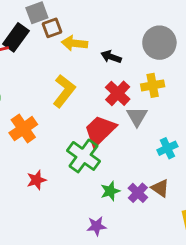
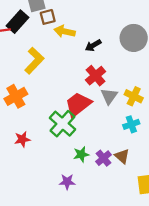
black arrow: (111, 57) -> (93, 45), turned -56
yellow cross: (153, 85) -> (134, 96), moved, turned 30
yellow L-shape: (64, 91) -> (34, 61), moved

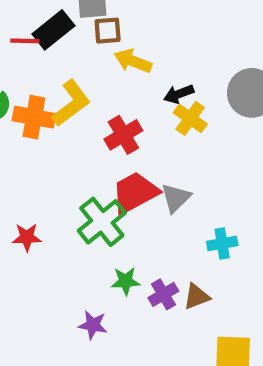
red cross: (96, 76) -> (123, 135), moved
orange cross: (16, 96) -> (34, 117), moved, turned 30
gray triangle: (109, 96) -> (176, 198), moved
yellow cross: (134, 96) -> (190, 118), moved
brown triangle: (122, 156) -> (197, 297), turned 49

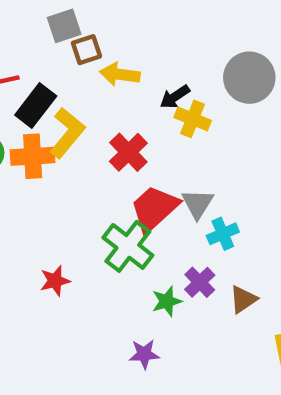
black rectangle: (53, 30) -> (36, 106), moved
cyan cross: (222, 243) -> (223, 234), moved
purple cross: (163, 294) -> (200, 282), moved

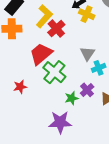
yellow L-shape: (67, 133) -> (44, 16), moved
red trapezoid: (154, 208) -> (41, 54), moved
purple star: (144, 354) -> (60, 122), size x1.6

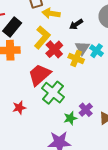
yellow cross: (87, 14) -> (76, 58), moved
gray triangle: (87, 54) -> (82, 48), moved
cyan cross: (99, 68) -> (97, 51), moved, turned -32

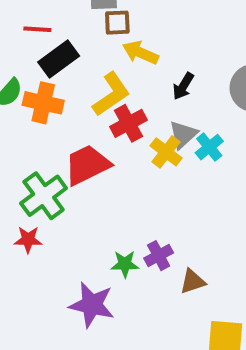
black arrow: (76, 24) -> (183, 86), turned -40
green cross: (53, 93) -> (44, 196), moved
red star: (19, 108) -> (28, 240), moved

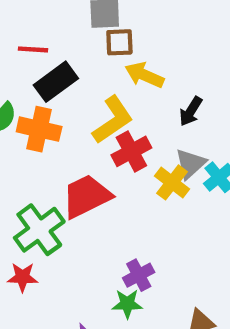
purple cross: (159, 256) -> (139, 275), moved

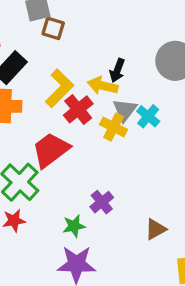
brown square: (119, 42) -> (53, 28), turned 30
yellow arrow: (144, 75) -> (103, 86), moved
green star: (127, 304) -> (74, 226), moved

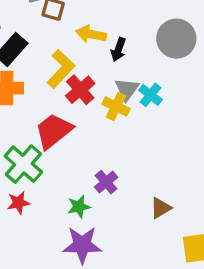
yellow arrow: (103, 86) -> (91, 34), moved

